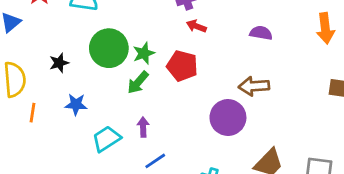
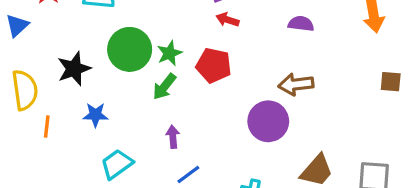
black star: (59, 63) -> (74, 69), size x1.5
cyan trapezoid: (106, 139) -> (117, 164), moved

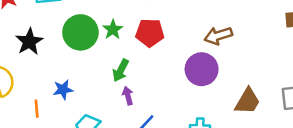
black star: (74, 69) -> (29, 42), moved
green arrow: (164, 87) -> (121, 70), moved
orange line: (47, 127) -> (37, 109), moved

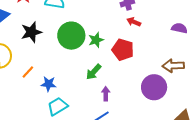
blue star: (63, 90) -> (49, 84), moved
purple arrow: (128, 96) -> (106, 94), moved
orange line: (37, 109) -> (28, 72), moved, turned 32

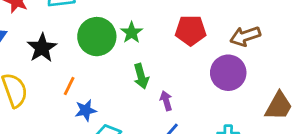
red pentagon: (123, 50) -> (191, 30), moved
orange line: (28, 72) -> (69, 86), moved
green arrow: (94, 72) -> (141, 76), turned -42

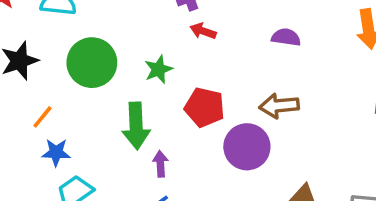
red pentagon: (191, 30) -> (205, 107), moved
green star: (132, 33) -> (158, 69), moved
green arrow: (141, 76) -> (136, 126), size x1.4

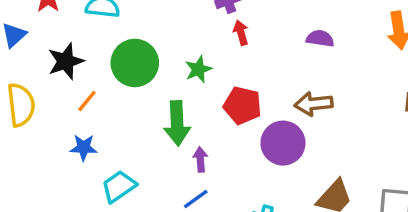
red arrow: (203, 31) -> (241, 33), turned 55
orange line: (42, 117) -> (87, 101), moved
blue star: (56, 152) -> (84, 147), moved

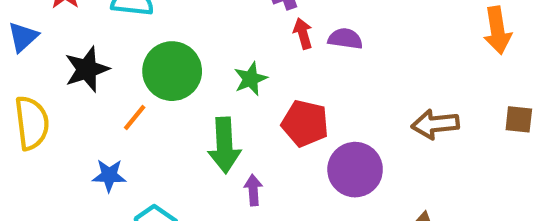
purple semicircle: (320, 38) -> (345, 39), moved
orange line: (87, 101) -> (135, 117), moved
brown arrow: (314, 104) -> (435, 124), moved

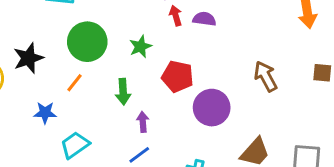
black star: (87, 69) -> (28, 58), moved
orange line: (135, 117) -> (74, 83), moved
brown arrow: (435, 124) -> (266, 76), turned 68
green arrow: (224, 145) -> (123, 92), size x0.7

